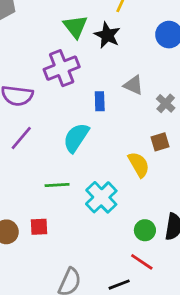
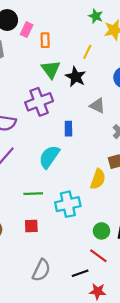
gray triangle: (134, 85) -> (97, 106), moved
yellow semicircle: (139, 165) -> (98, 179), turned 48
cyan cross: (101, 197) -> (68, 204), turned 30
red square: (39, 227) -> (31, 226), moved

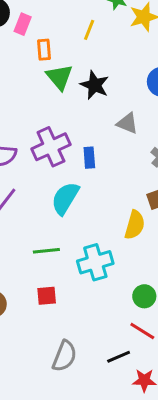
orange rectangle: (45, 40) -> (44, 50), moved
yellow line: (87, 52) -> (89, 30), moved
purple cross: (39, 102) -> (51, 147), moved

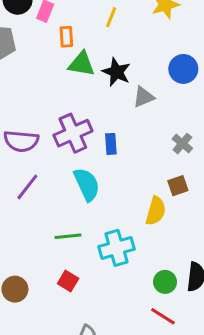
green triangle: (59, 77) -> (82, 64), turned -40
gray triangle: (127, 123) -> (143, 97), moved, turned -45
cyan semicircle: (65, 198) -> (87, 184), turned 124
red square: (47, 296) -> (68, 281), turned 36

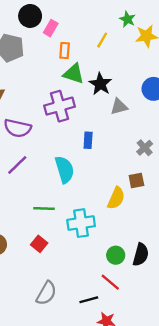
purple cross: (73, 133) -> (59, 106), moved

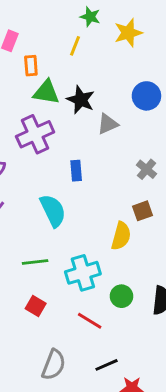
green star: (127, 19) -> (90, 17), moved
green circle: (116, 255) -> (121, 296), moved
red line: (110, 282) -> (90, 321), moved

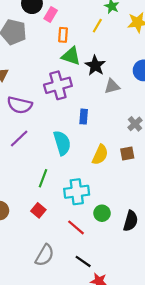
yellow semicircle: (121, 236) -> (100, 155), moved
green line: (35, 262) -> (43, 178), turned -72
black line: (106, 365) -> (83, 261), turned 49

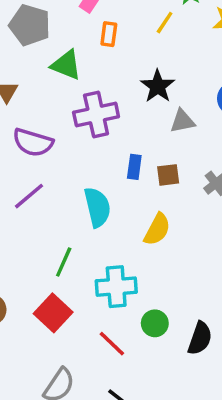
green triangle: (71, 56) -> (66, 65), moved
brown square: (127, 154) -> (168, 175), moved
red square: (38, 210) -> (53, 313), size x1.5

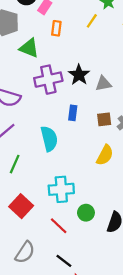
black star: (158, 86) -> (79, 75), moved
brown square: (168, 175) -> (104, 119), moved
yellow semicircle: (157, 229) -> (105, 155), moved
green line: (64, 262) -> (15, 164), moved

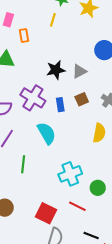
black star: (79, 75) -> (56, 70), turned -30
purple cross: (48, 80) -> (33, 98), moved, turned -30
brown square: (104, 119) -> (82, 99), moved
red square: (21, 206) -> (46, 213), moved

